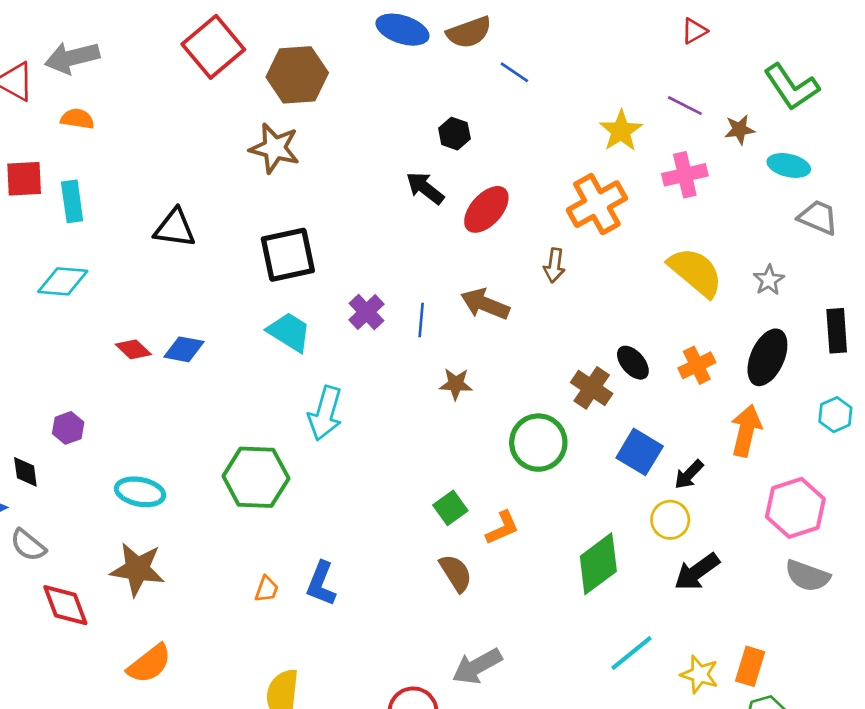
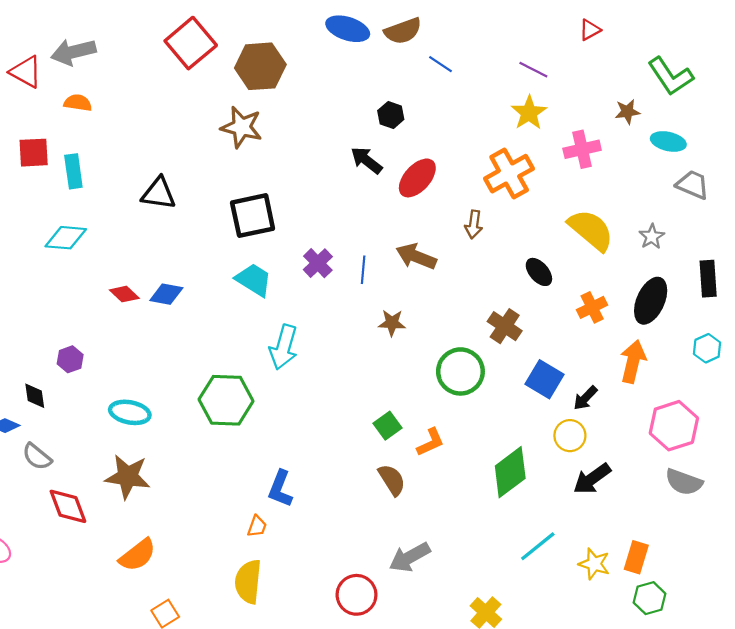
purple line: (685, 106) -> (533, 70), moved
black ellipse: (633, 363) -> (539, 272), moved
orange trapezoid: (267, 589) -> (257, 526), moved

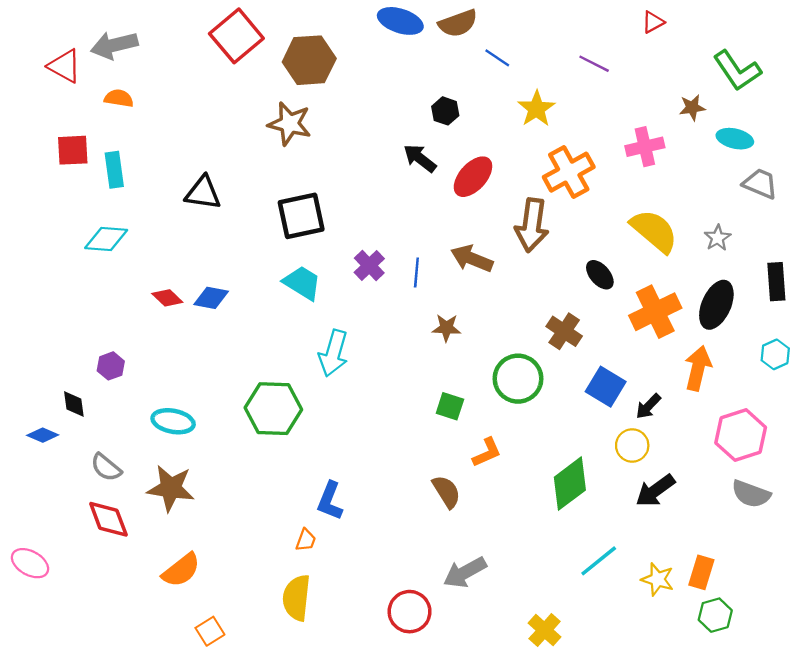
yellow star: (529, 113) -> (536, 109), moved
brown arrow: (474, 224) -> (532, 225), size x1.8
orange cross: (592, 307) -> (655, 312), size x1.6
green square: (387, 426) -> (450, 406), moved, turned -36
gray semicircle: (37, 457) -> (106, 467), moved

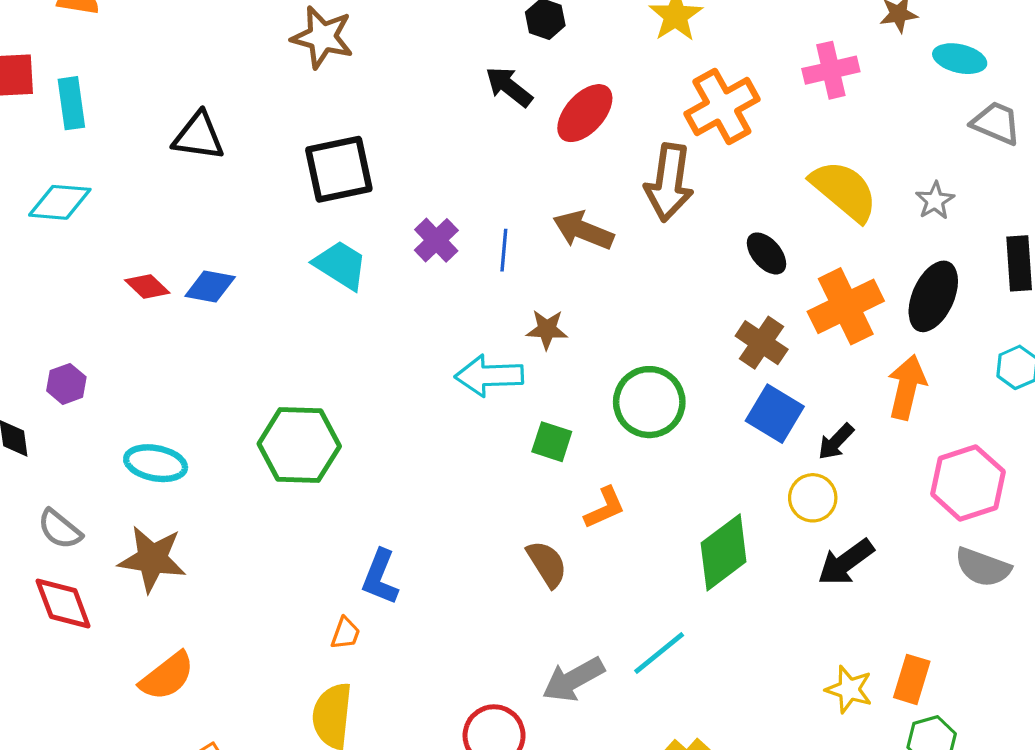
brown cross: (564, 331) -> (762, 343), moved
cyan arrow: (333, 353) -> (489, 376), moved, turned 72
cyan line: (599, 561) -> (659, 653), moved

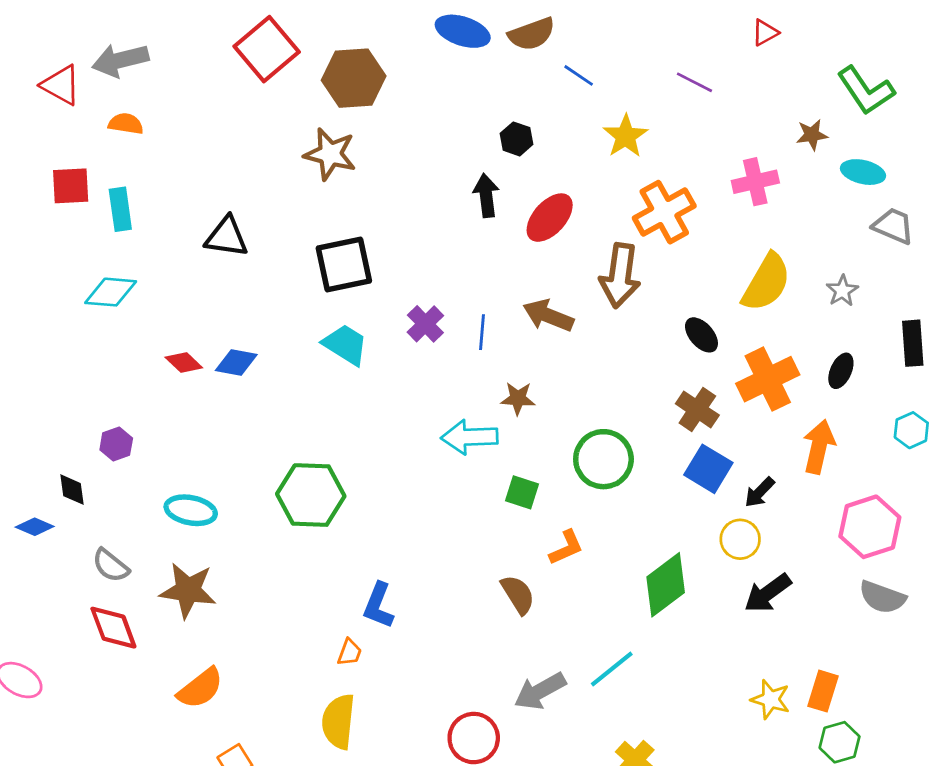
black arrow: (509, 87) -> (486, 195), turned 45
yellow semicircle: (844, 191) -> (766, 282), turned 80
black ellipse: (933, 296) -> (841, 371), size x0.6

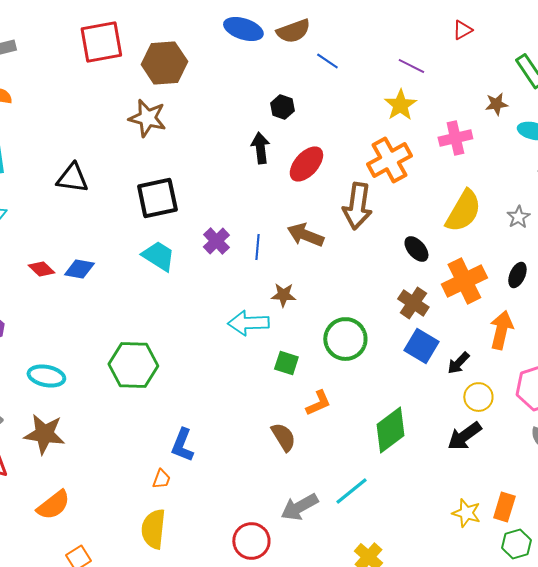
red square: (267, 49) -> (101, 42), turned 30
yellow star: (626, 136) -> (400, 105), moved
yellow circle: (740, 539) -> (478, 397), moved

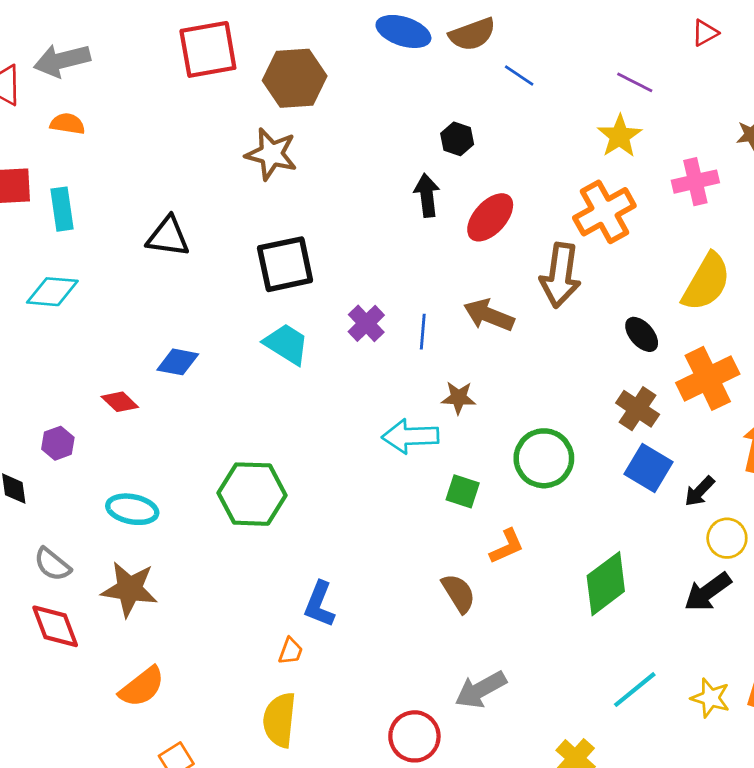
red diamond: (41, 269) -> (120, 402), moved
cyan line: (351, 491) -> (635, 690), moved

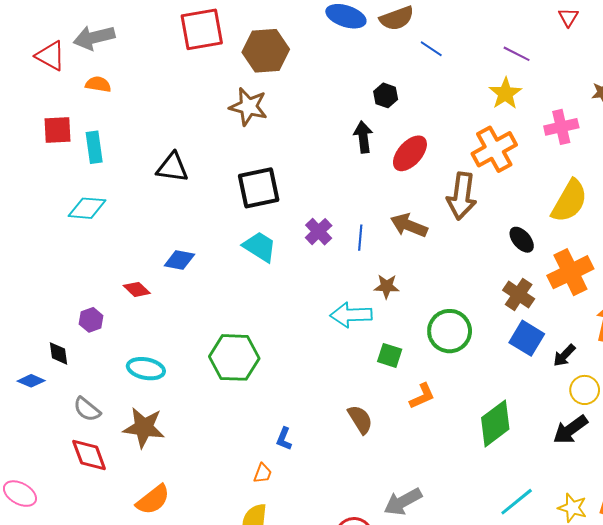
red triangle: (705, 33) -> (568, 17), turned -30
brown semicircle: (459, 593) -> (360, 419), moved
blue L-shape: (319, 604) -> (284, 439), size x0.7

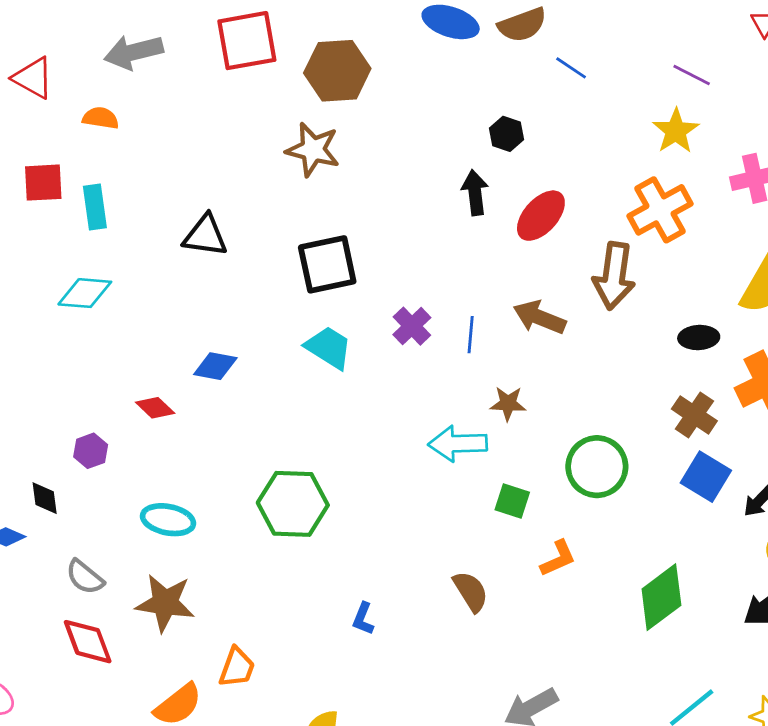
gray arrow: (94, 38) -> (134, 52), moved
black ellipse: (522, 240) -> (699, 338), turned -52
orange trapezoid: (263, 473) -> (237, 667), moved, size x1.4

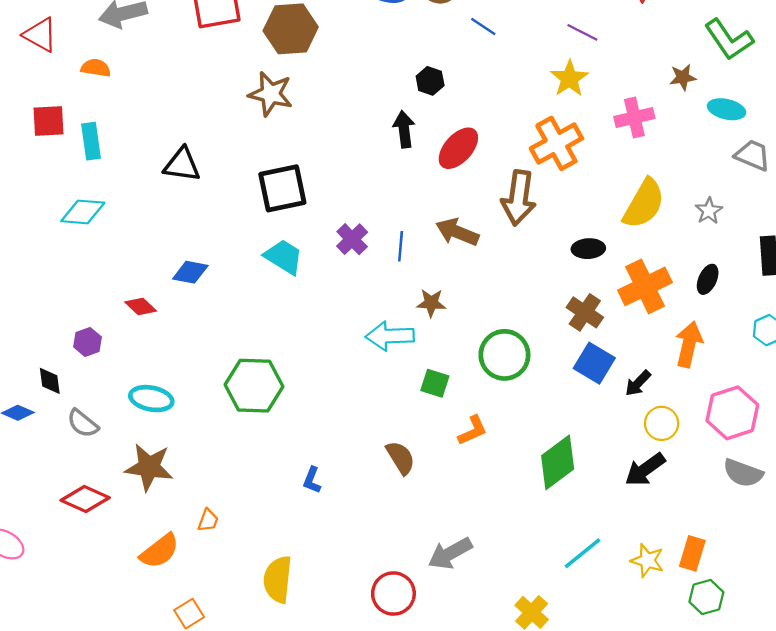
gray semicircle: (85, 577) -> (83, 423), moved
red diamond: (88, 642) -> (85, 499), turned -45
orange trapezoid: (237, 667) -> (208, 520), size x0.7

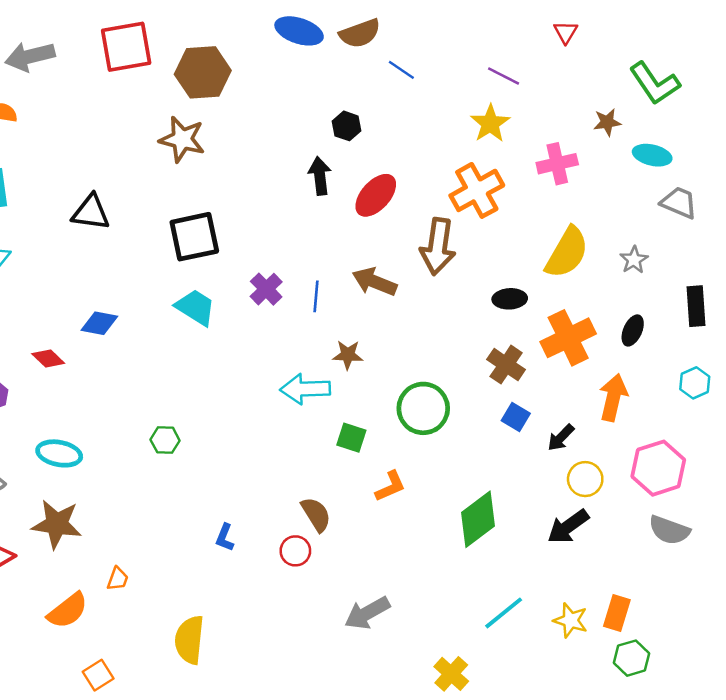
blue square: (594, 363) -> (516, 417), size x0.7
green hexagon: (254, 386) -> (165, 440), size x0.5
red circle: (393, 594) -> (295, 551), moved, size x0.7

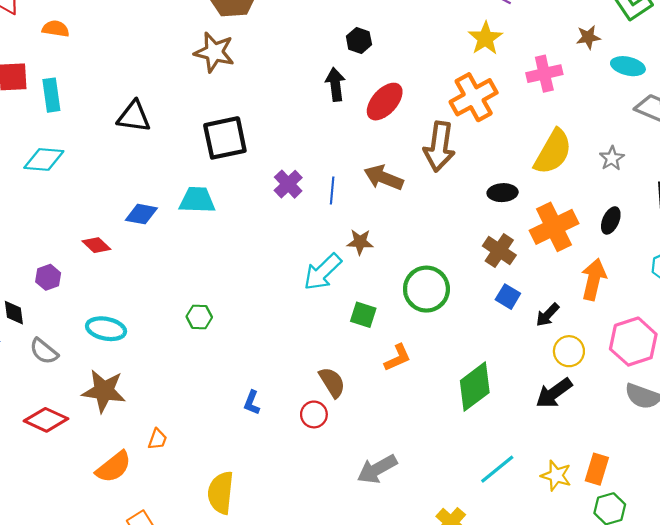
cyan trapezoid: (196, 307) -> (197, 200), moved, turned -30
cyan arrow: (305, 389) -> (322, 272), turned -42

